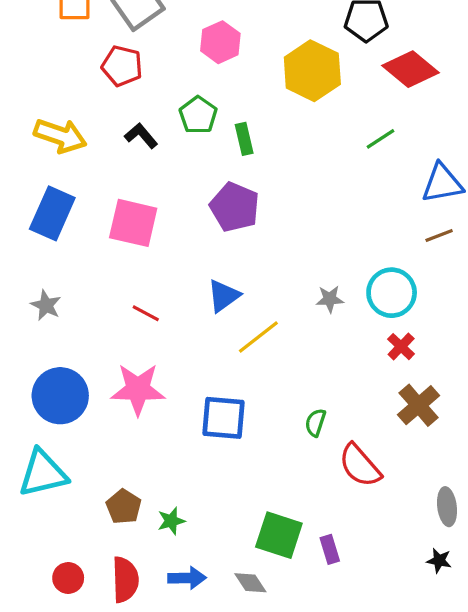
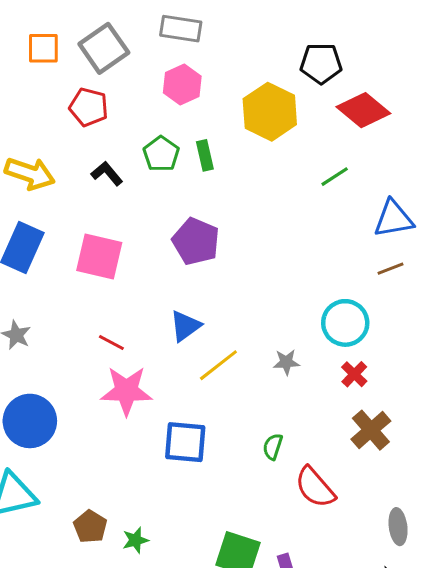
green rectangle: (244, 139) -> (205, 155), moved
gray star: (330, 299) -> (286, 362), moved
pink star: (138, 389) -> (126, 391), moved

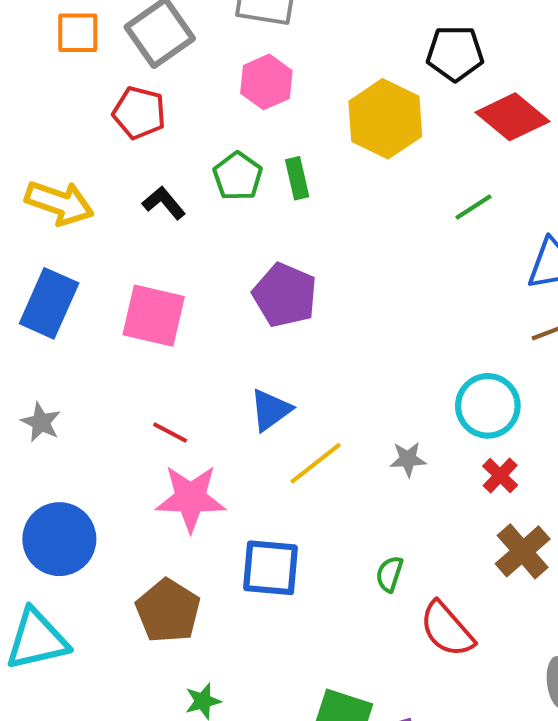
brown pentagon: (90, 527) -> (168, 611), moved, size x1.4

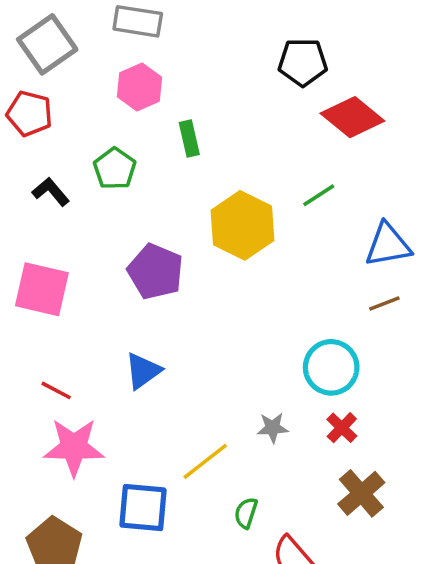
yellow hexagon: (385, 119) -> (242, 225), moved
green rectangle: (297, 178) -> (189, 138), moved
gray star: (408, 459) -> (273, 428), moved
yellow line: (316, 463) -> (205, 461), moved

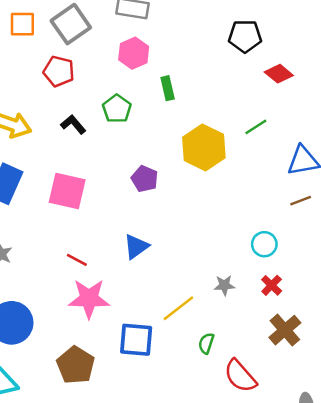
red diamond: (352, 117) -> (279, 74), size x0.7
purple pentagon: (155, 272) -> (145, 179), size x0.7
cyan circle: (331, 367) -> (264, 244), size x0.7

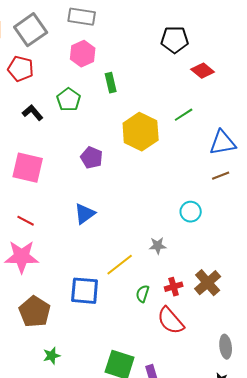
red line: (77, 260) -> (26, 221), moved
red cross: (272, 285) -> (174, 287), moved, turned 30
pink star: (89, 299) -> (22, 257), moved

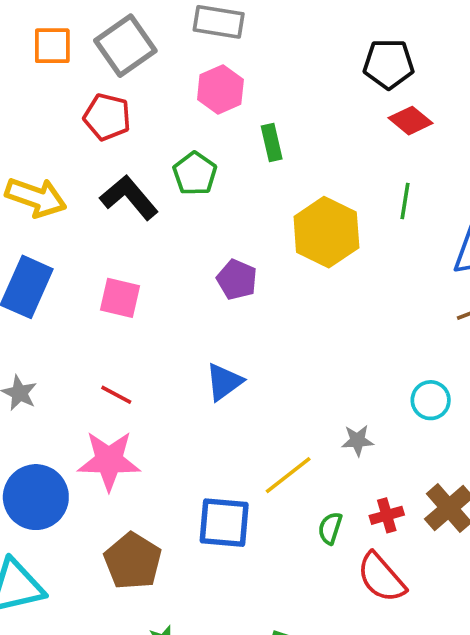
red diamond: (203, 71) -> (411, 121), moved
black L-shape: (33, 113) -> (129, 197), size x1.5
green line: (184, 115) -> (405, 201), turned -48
pink square: (28, 168) -> (120, 298), size x0.7
cyan circle: (191, 212) -> (431, 400), moved

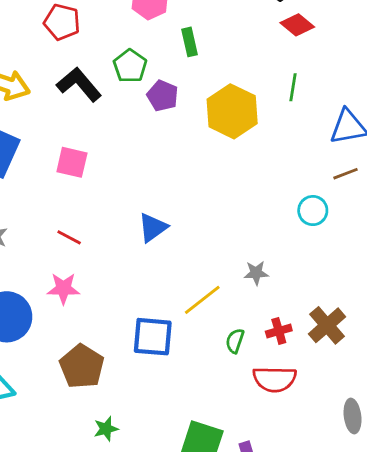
purple pentagon: (237, 280) -> (163, 96), moved
cyan circle: (431, 400) -> (313, 211), moved
pink star: (109, 461) -> (63, 288), size x0.7
red semicircle: (381, 577) -> (275, 379), turned -48

